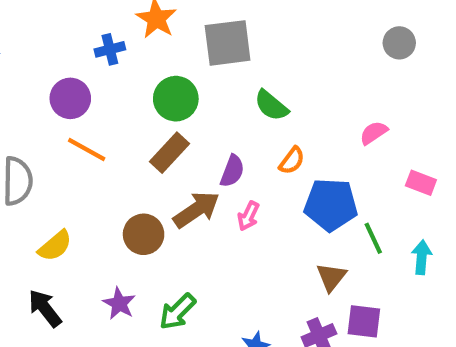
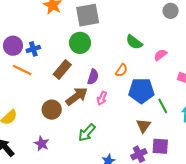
blue cross: (110, 49) -> (33, 49), moved
green circle: (176, 99) -> (80, 43), moved
green semicircle: (271, 105) -> (134, 42), moved
green arrow: (177, 312) -> (87, 133), moved

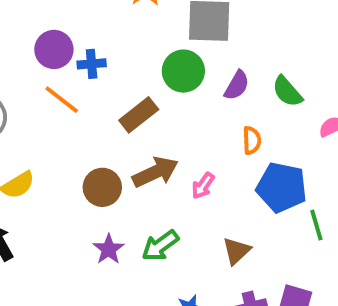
orange semicircle: (122, 70) -> (252, 140), turned -48
purple semicircle: (93, 77) -> (237, 85), moved
brown triangle: (143, 126) -> (236, 251), moved
purple star: (42, 144) -> (109, 249), moved

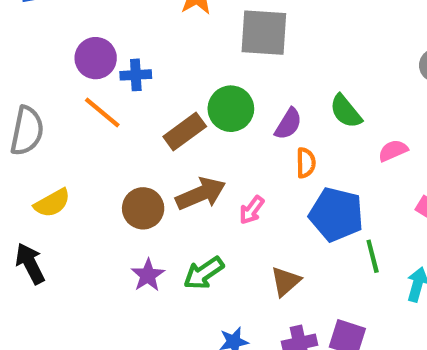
green circle: (183, 71) -> (231, 109), moved
purple semicircle: (237, 85) -> (288, 124), moved

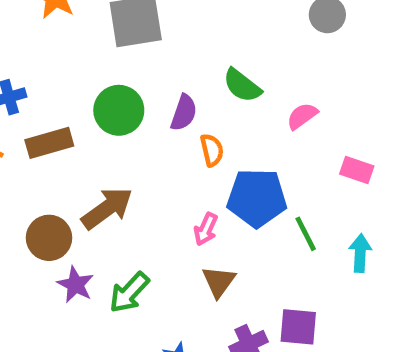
brown rectangle: (185, 131) -> (49, 143), moved, turned 33
pink arrow: (252, 210) -> (206, 229), moved
purple star: (148, 275) -> (75, 285), moved

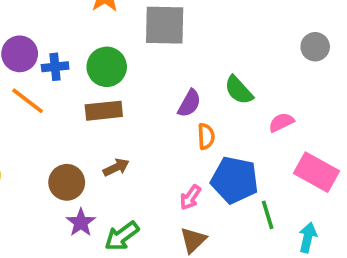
green circle: (119, 110) -> (107, 67), moved
brown rectangle: (49, 143) -> (104, 111), moved
pink rectangle: (357, 170) -> (316, 172), size x1.6
brown arrow: (107, 208) -> (116, 167), size x0.6

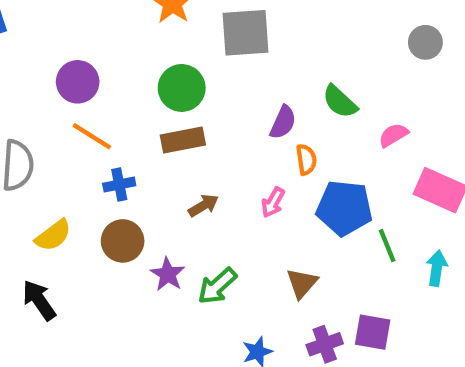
blue cross: (55, 67) -> (119, 184), moved
brown circle: (67, 182) -> (123, 241), moved
pink arrow: (190, 197) -> (273, 202), moved

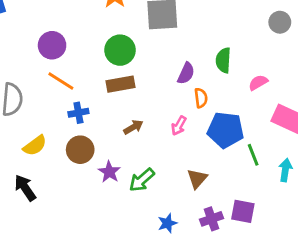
green semicircle: (340, 102) -> (223, 60), turned 50

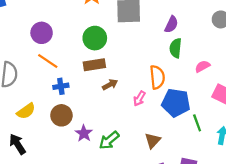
purple semicircle: (186, 73) -> (171, 24), moved
orange semicircle: (201, 98) -> (157, 77), size x1.5
brown arrow: (133, 127) -> (110, 85), moved

